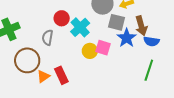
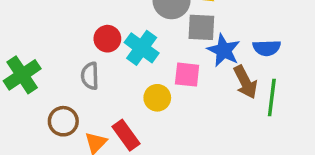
brown arrow: (141, 26) -> (245, 82), moved
yellow circle: (90, 51) -> (157, 98), moved
brown circle: (27, 60) -> (63, 121), size x0.7

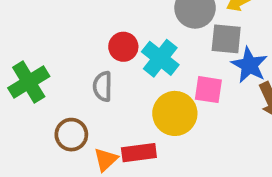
yellow circle: (157, 98) -> (175, 113), size x1.5
red rectangle: (126, 135) -> (139, 153), turned -64

